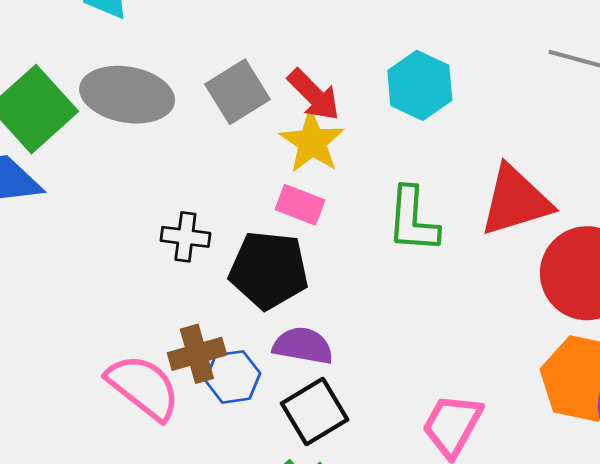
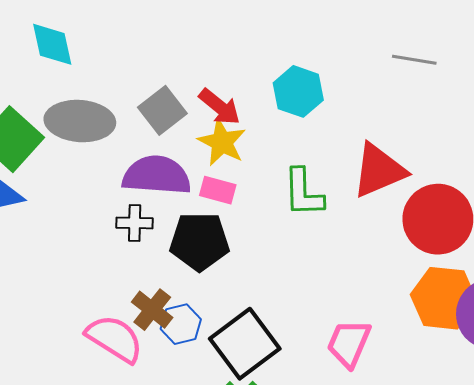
purple semicircle: (303, 346) -> (157, 175), moved, size x1.5
brown cross: (197, 354) -> (152, 310), turned -30
black square: (315, 412) -> (245, 344), size x1.4

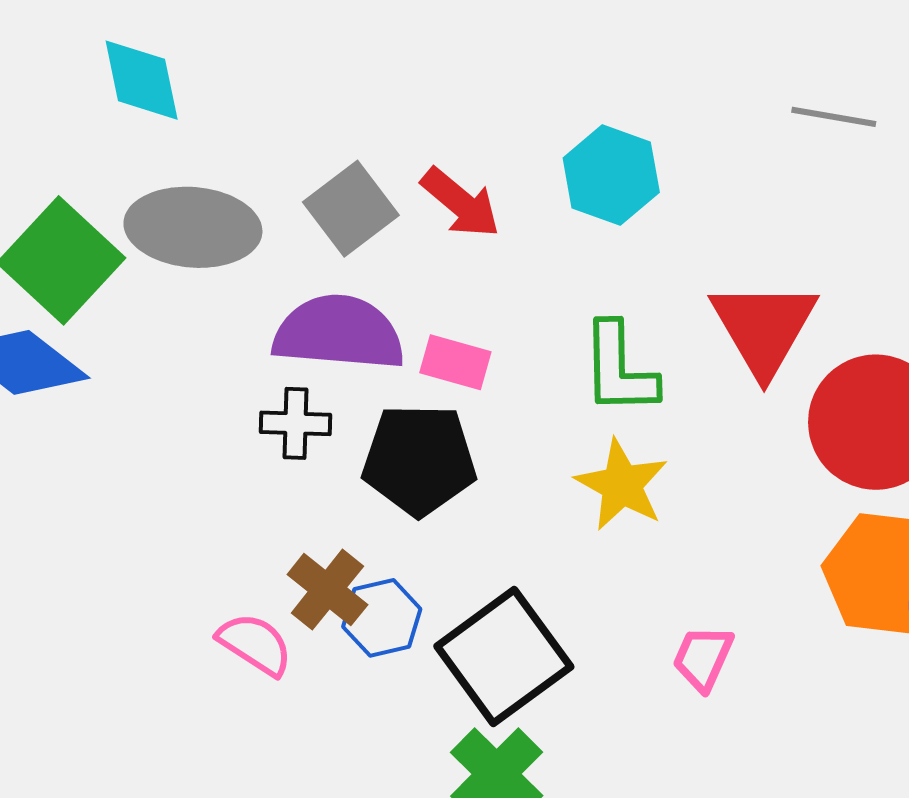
yellow star: (222, 142) -> (622, 485), moved
red triangle: (379, 170) -> (764, 328), turned -38
pink semicircle: (115, 339) -> (255, 644), size x0.7
pink trapezoid: (349, 343) -> (703, 658), size x0.7

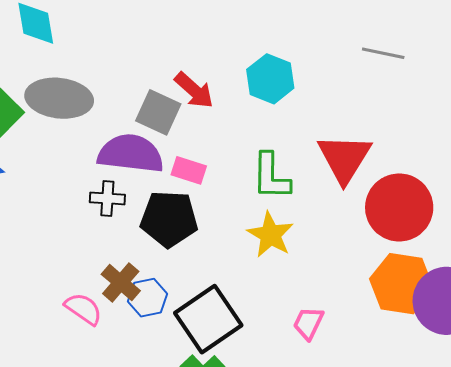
gray square: (351, 209) -> (158, 112), moved, turned -30

